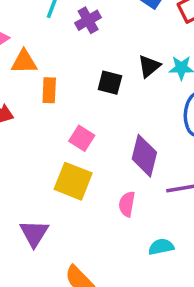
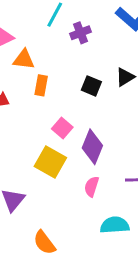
purple diamond: (144, 156) -> (92, 147), moved
cyan semicircle: (161, 247) -> (115, 225), size x1.4

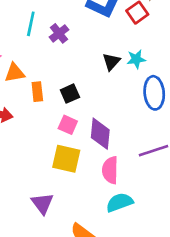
black square: (91, 86) -> (70, 94), moved, turned -30
pink semicircle: (92, 187) -> (110, 170), size x1.4
cyan semicircle: (115, 225) -> (120, 202), moved

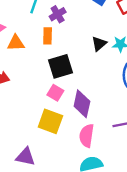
orange rectangle: (37, 92) -> (48, 36), moved
black square: (70, 94) -> (61, 66), size x1.5
purple triangle: (42, 203) -> (25, 157), turned -48

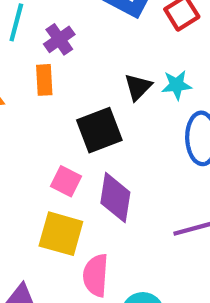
black square: (61, 66) -> (99, 130), moved
pink semicircle: (87, 136) -> (96, 275), moved

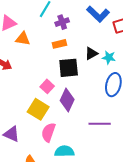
orange rectangle: (44, 80) -> (59, 44), moved, turned 64

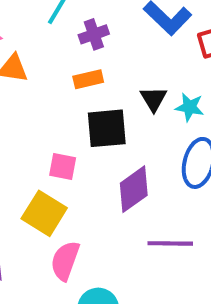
black triangle: (91, 53) -> (154, 99), turned -32
pink square: (47, 86) -> (63, 167), turned -32
purple diamond: (67, 100) -> (134, 189), moved, turned 30

